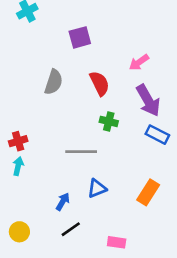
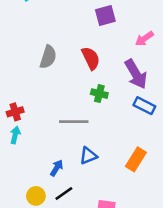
purple square: (80, 37) -> (105, 16), moved
pink arrow: (139, 62) -> (144, 39), moved
yellow circle: (19, 232) -> (36, 196), moved

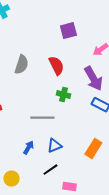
blue arrow: (57, 168) -> (28, 148), moved
black line: (64, 194) -> (50, 170), moved

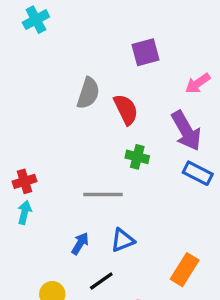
gray semicircle: (21, 65) -> (88, 93), moved
orange rectangle: (93, 149) -> (185, 270), moved
black line: (50, 170) -> (101, 281), moved

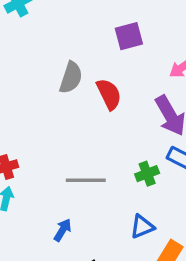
green cross: (137, 157) -> (147, 174), moved, turned -35
blue triangle: (123, 240) -> (142, 227), moved

